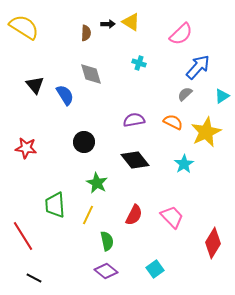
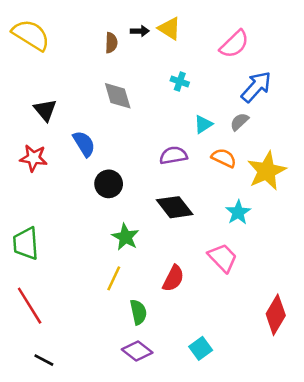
blue semicircle: (65, 95) -> (84, 144), moved
cyan triangle: (222, 96) -> (203, 124), moved
red star: (26, 148) -> (33, 158), moved
green trapezoid: (55, 205) -> (26, 243), moved
pink trapezoid: (172, 217) -> (223, 258), moved

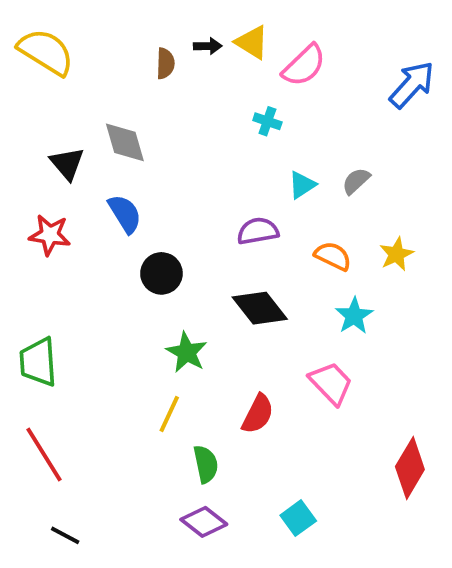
pink semicircle: (234, 44) -> (304, 65), moved
blue arrow: (256, 87) -> (412, 85), moved
gray diamond: (118, 96) -> (125, 142), moved
orange semicircle: (224, 158) -> (333, 256), moved
yellow star: (267, 171) -> (396, 254), size x0.6

